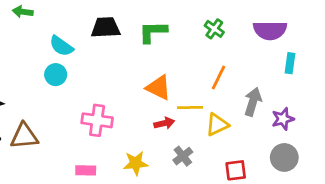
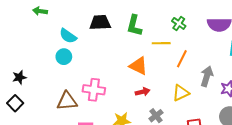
green L-shape: (153, 32) -> (134, 26), turned -75
yellow line: (190, 107) -> (161, 43), moved
brown triangle: (24, 136) -> (67, 101), moved

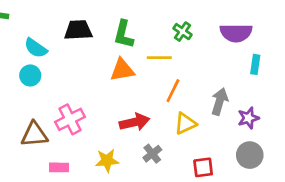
orange line: (182, 59) -> (173, 91), moved
orange triangle: (138, 66) -> (122, 70), moved, turned -36
pink cross: (94, 90) -> (70, 119), turned -35
red arrow: (143, 92) -> (134, 122), size x1.5

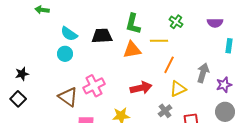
black trapezoid: (78, 30) -> (102, 36), moved
purple semicircle: (236, 33) -> (215, 23), size x0.7
brown triangle: (34, 134) -> (68, 97), turned 40
gray cross: (152, 154) -> (165, 111), moved

